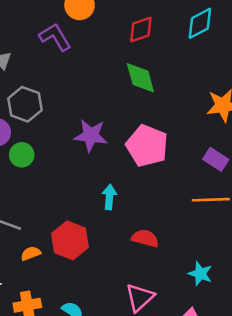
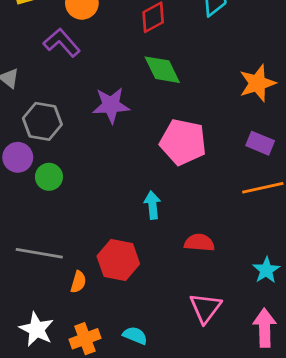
purple star: (91, 136) -> (111, 105), moved
orange semicircle: (31, 253) -> (78, 282), turned 138
cyan star: (200, 274) -> (266, 270), turned 30

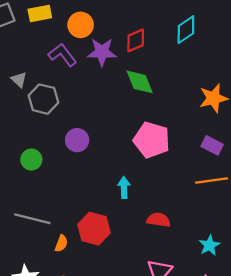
purple star: (111, 105) -> (102, 52), moved
gray hexagon: (42, 121) -> (43, 99), moved
purple circle: (18, 157) -> (77, 140), moved
green circle: (49, 177) -> (31, 160), moved

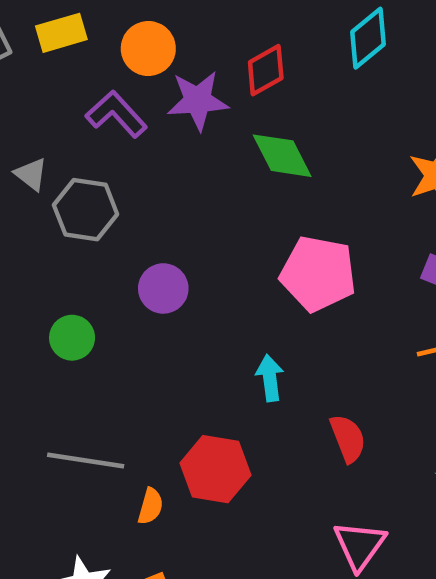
red semicircle: (159, 220) -> (348, 438), turned 65

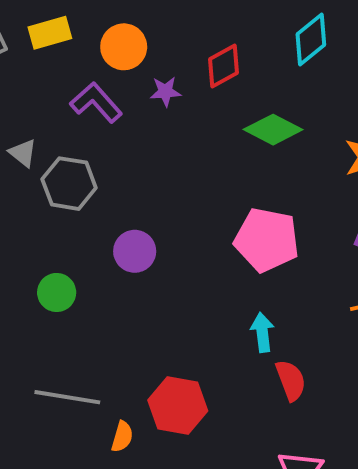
purple star: (198, 101) -> (165, 92), size x0.6
green diamond: (282, 156) -> (273, 130), moved, turned -36
cyan arrow: (270, 378) -> (262, 332), moved

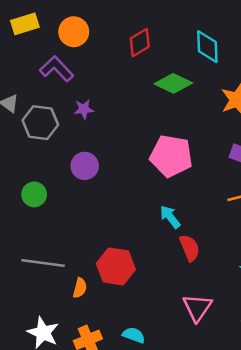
cyan diamond: (311, 40) -> (207, 47), moved, turned -52
purple star: (165, 92) -> (84, 109), moved
cyan arrow: (262, 332) -> (170, 217), turned -30

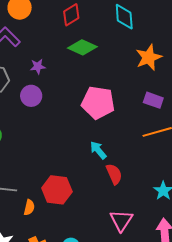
green diamond: (173, 83) -> (82, 47), moved
purple star: (84, 109) -> (38, 66), moved
purple circle: (85, 166) -> (31, 96), moved

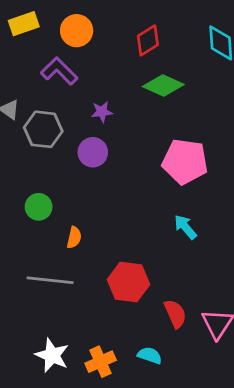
red semicircle: (114, 174) -> (175, 314), moved
orange semicircle: (29, 207) -> (74, 238), moved

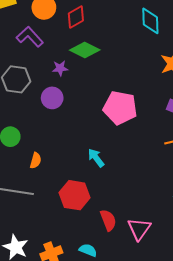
red diamond: (148, 40) -> (76, 17), moved
green diamond: (163, 85) -> (85, 50), moved
cyan arrow: (185, 227) -> (96, 158), moved

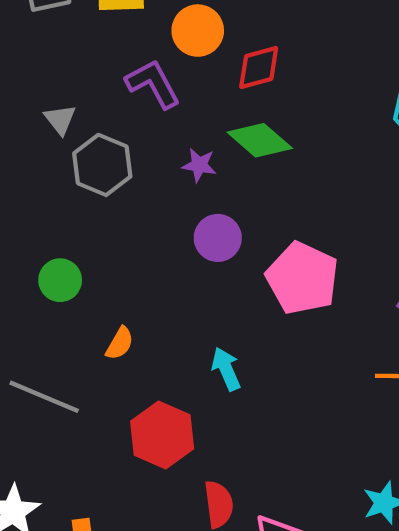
purple circle: (52, 98) -> (218, 238), moved
orange semicircle: (36, 161) -> (120, 343), moved

